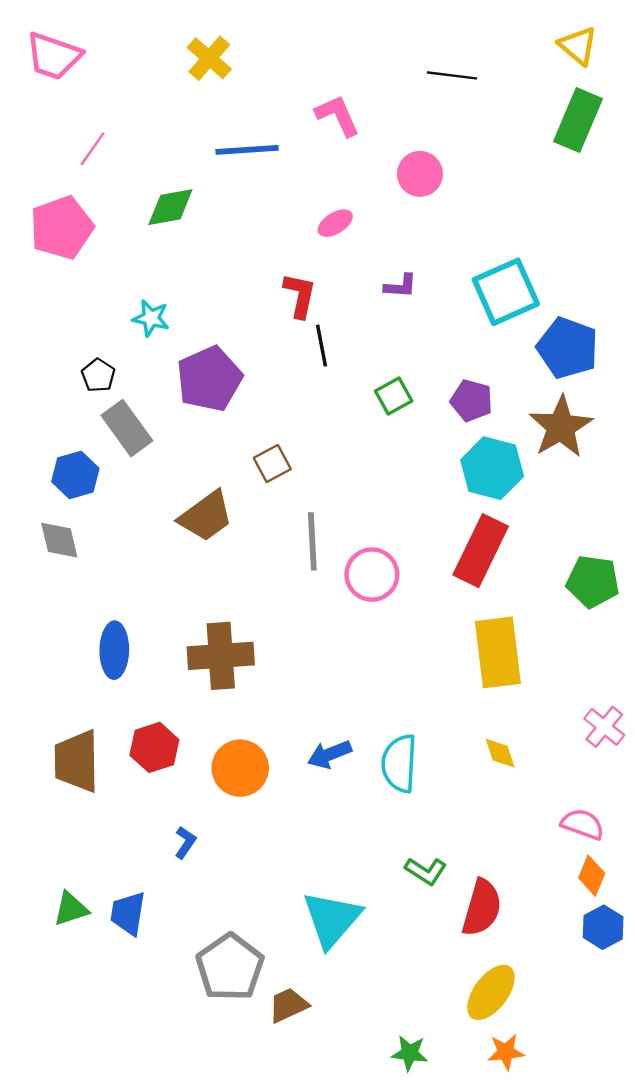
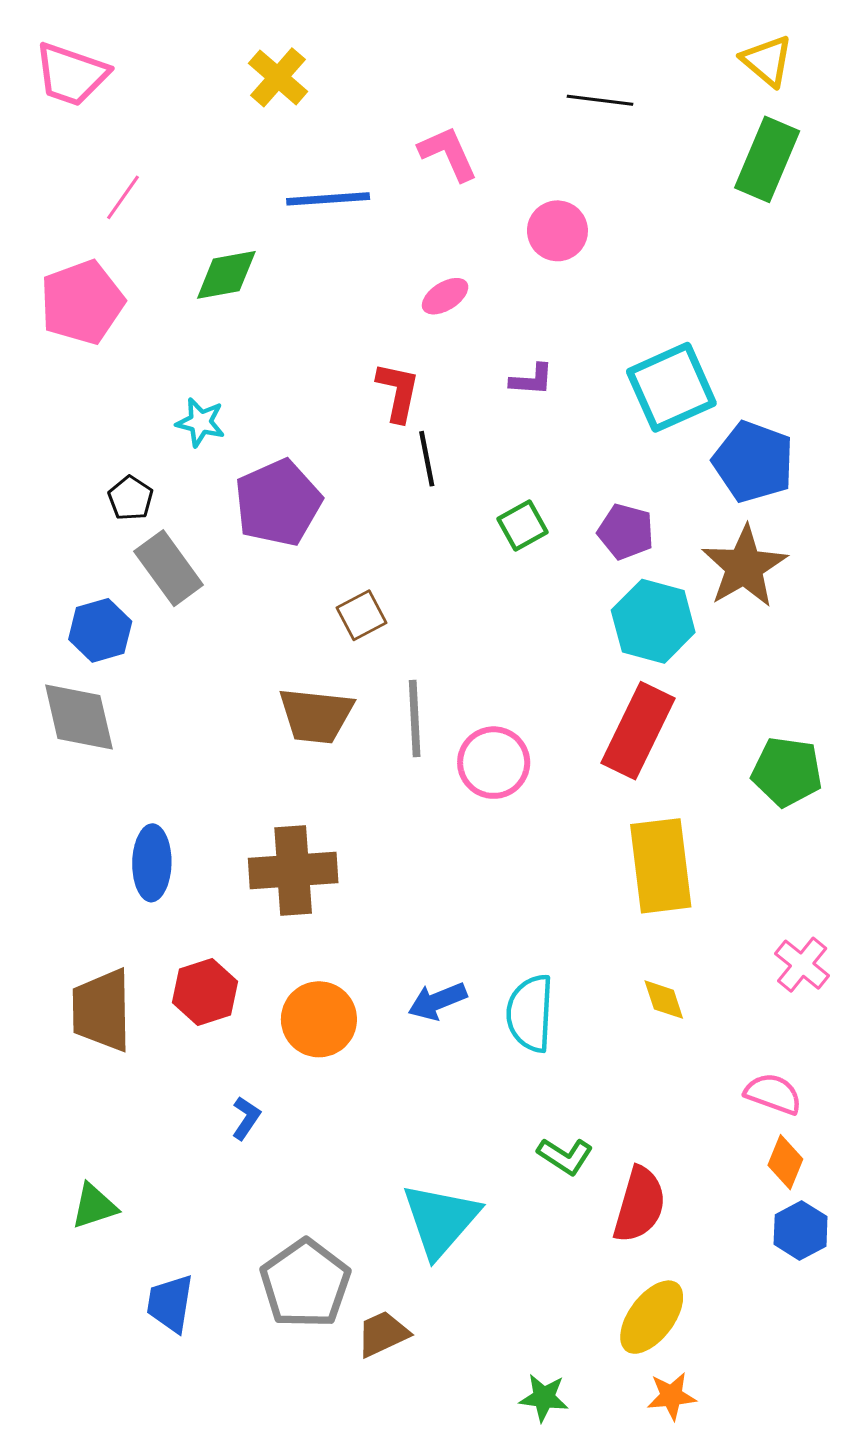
brown trapezoid: (206, 516) -> (316, 715), moved, turned 42
gray diamond: (59, 540) -> (79, 717), size x1.4
blue trapezoid: (128, 913) -> (170, 1303), moved

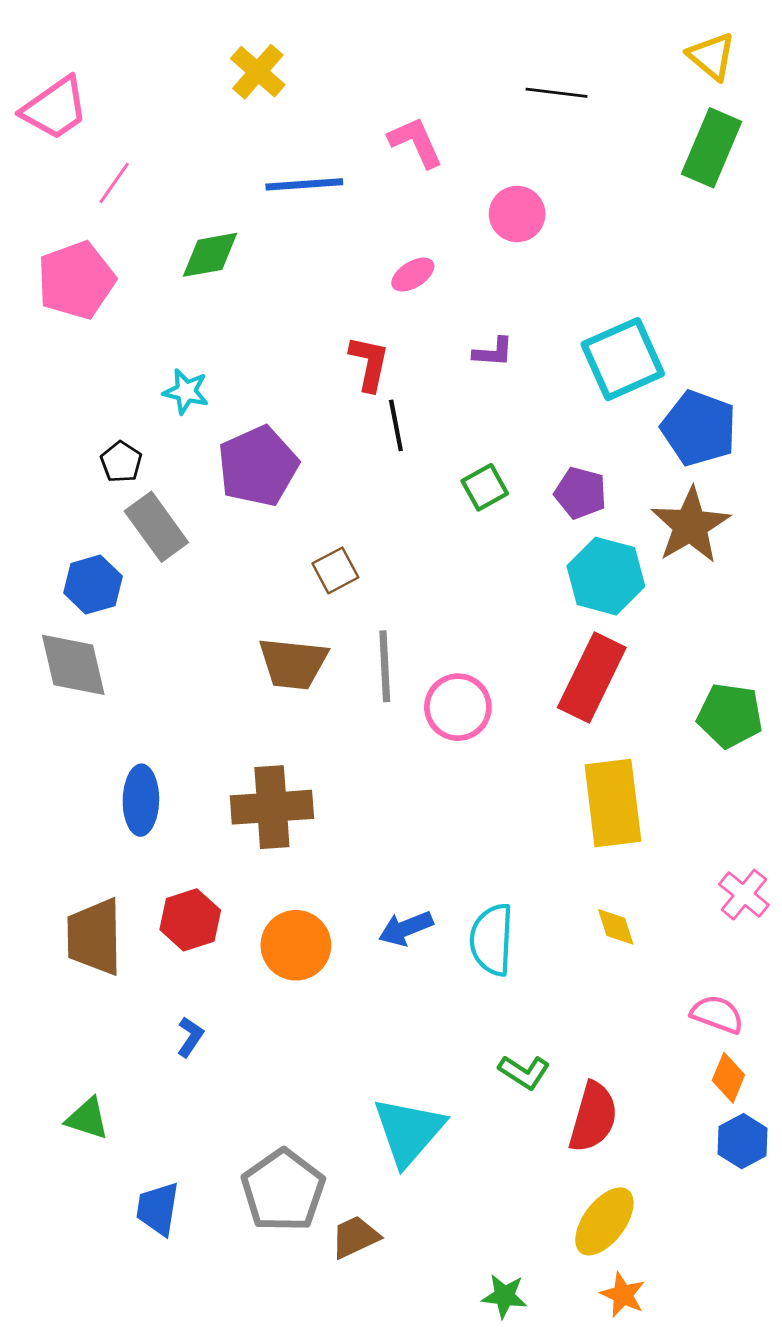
pink trapezoid: (71, 74) -> (55, 108), moved, turned -54
blue L-shape: (246, 1118) -> (190, 1037), moved
green triangle: (94, 1206) -> (87, 1119), turned 36
orange star: (671, 1396) -> (623, 1295), turned 30

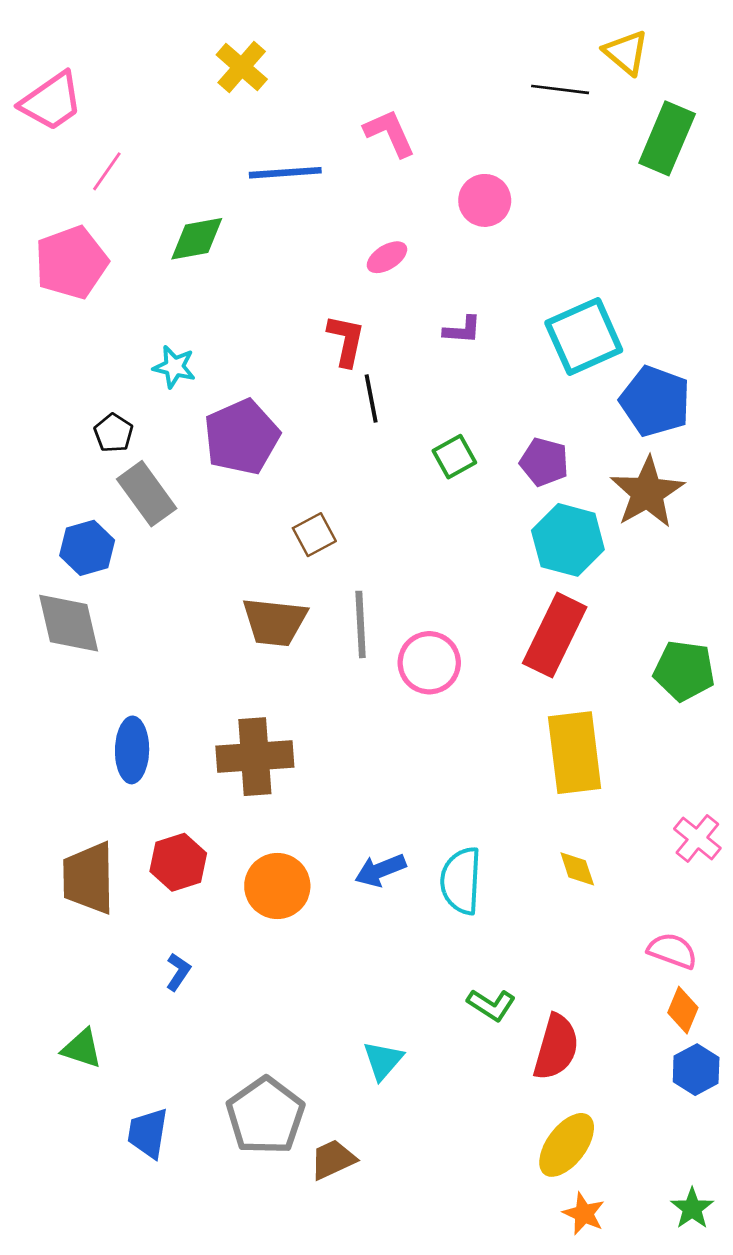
yellow triangle: (712, 56) -> (626, 52), moved
black line: (557, 93) -> (560, 89), moved
cyan triangle: (409, 1131) -> (383, 1060), size x0.6
green star: (504, 1296) -> (692, 1208), moved, turned 30

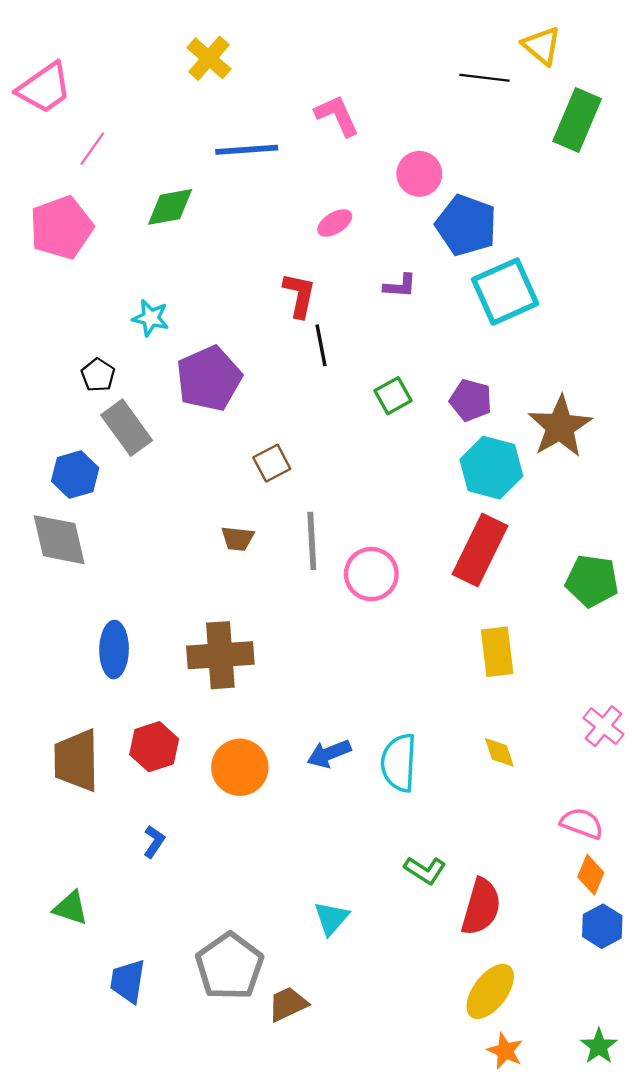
blue pentagon: (655, 401) -> (466, 225), moved
brown trapezoid: (275, 622) -> (238, 539), size x0.6
yellow rectangle: (575, 753) -> (497, 652), size x0.7

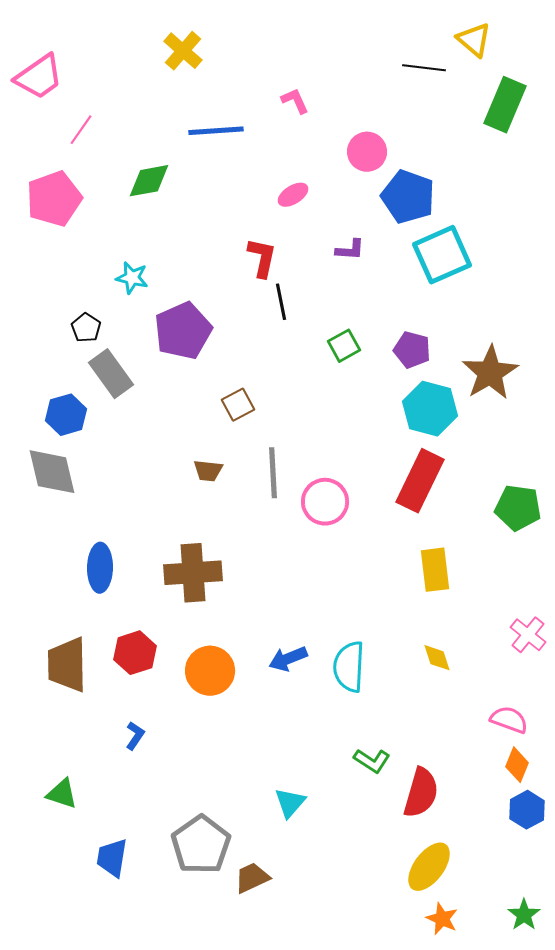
pink L-shape: (337, 115) -> (295, 101), size x0.7

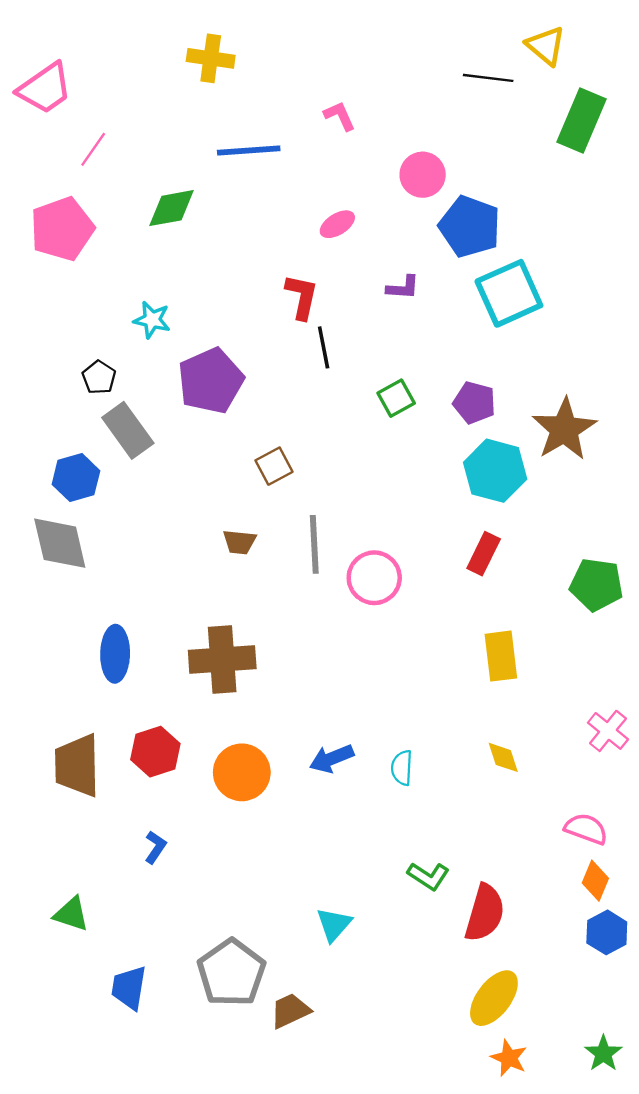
yellow cross: (183, 51) -> (211, 58), turned -33
red rectangle: (420, 481) -> (484, 554), size x0.6
cyan semicircle: (349, 667) -> (402, 768), size x0.6

